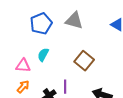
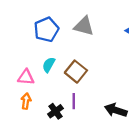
brown square: (84, 61) -> (76, 72), moved
orange arrow: (23, 87) -> (26, 101), turned -32

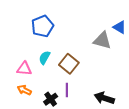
gray triangle: (84, 26) -> (102, 40), moved
orange arrow: (26, 101) -> (24, 90), turned -72

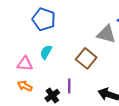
blue pentagon: (43, 26) -> (44, 19), turned -30
brown square: (69, 64) -> (86, 58), moved

